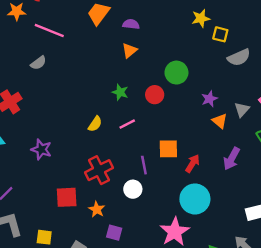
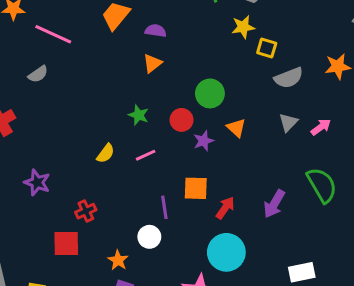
purple star: (209, 99) -> (204, 141), moved
gray triangle: (242, 110) -> (288, 122), moved
orange triangle: (220, 121) -> (236, 128), moved
red cross: (99, 170) -> (86, 211), moved, size x0.6
orange star: (97, 209) -> (118, 260), moved

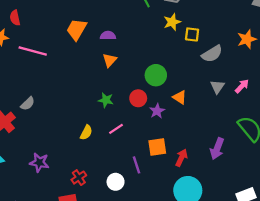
gray semicircle: (38, 74) -> (28, 104), moved
white circle: (149, 237) -> (116, 182), moved

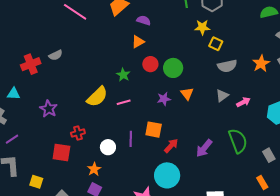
orange star: (247, 39) -> (261, 64), turned -30
red circle: (138, 98) -> (150, 64), moved
yellow semicircle: (86, 132) -> (97, 97), size x1.6

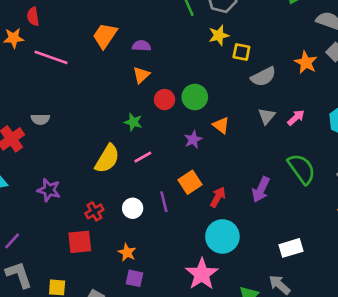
gray semicircle: (56, 55) -> (40, 119), turned 40
orange square: (154, 130) -> (190, 182), turned -30
white circle: (108, 147) -> (133, 208), moved

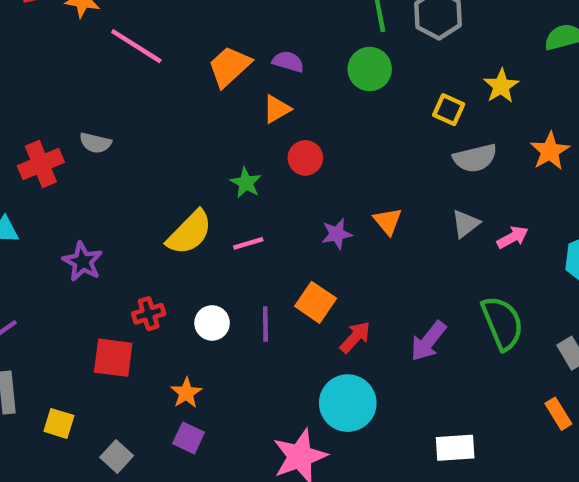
yellow star: (219, 35) -> (501, 86), moved, turned -30
orange trapezoid: (105, 36) -> (229, 66), moved
green circle: (195, 97) -> (370, 69), moved
orange square: (190, 182) -> (316, 302), turned -35

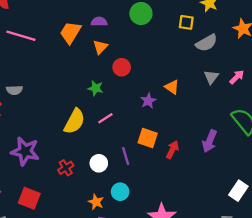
purple star: (83, 262) -> (25, 151), size x1.4
red square: (113, 358) -> (29, 198), moved, turned 30
cyan circle: (348, 403) -> (120, 192), moved, size x0.6
white rectangle: (455, 448) -> (238, 191), turned -36

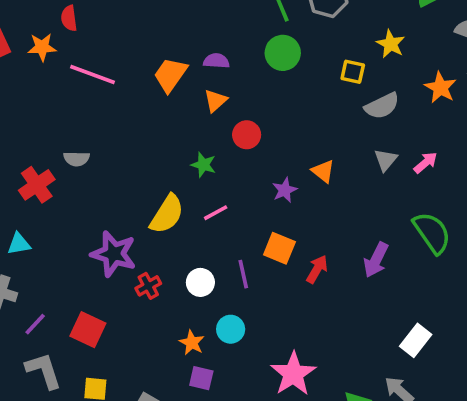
purple star: (25, 151) -> (114, 254), moved

